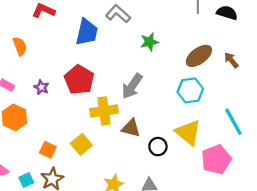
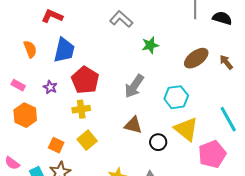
blue trapezoid: (87, 32) -> (64, 50), moved
cyan hexagon: (190, 90) -> (176, 97), moved
yellow cross: (104, 111) -> (81, 109), moved, size x0.7

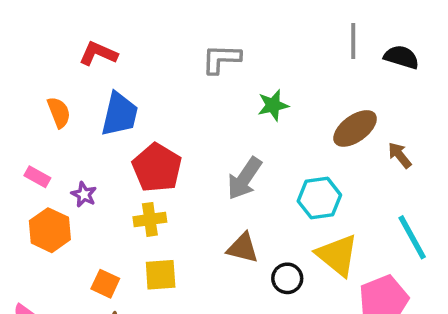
gray L-shape: (121, 19) -> (221, 59), turned -40
brown arrow: (226, 62) -> (400, 155), moved
purple star: (50, 87) -> (84, 194), moved
yellow square: (87, 140) -> (161, 275), turned 36

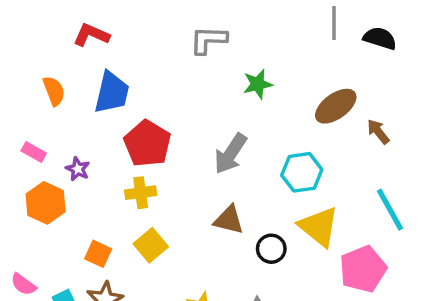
yellow square: (161, 275) -> (151, 245), turned -36

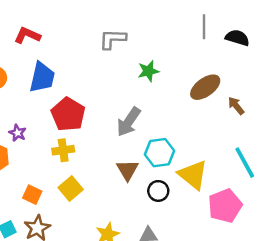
cyan hexagon: (302, 172) -> (160, 153), moved
brown triangle: (229, 220) -> (127, 170), turned 45

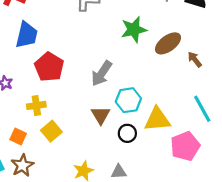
green star: (148, 71) -> (134, 29), moved, size x1.4
yellow cross: (63, 150) -> (36, 105), moved
yellow triangle: (193, 175) -> (157, 119), turned -44

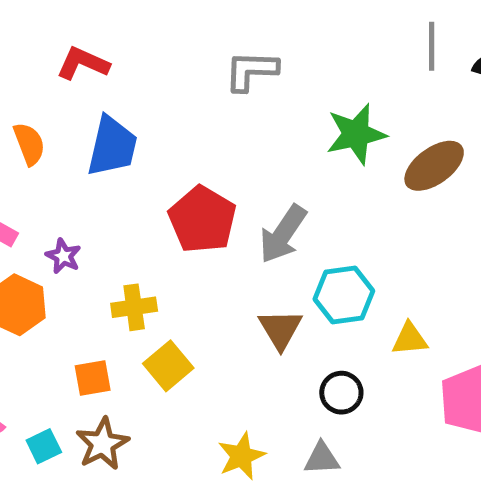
red pentagon: (49, 67) -> (202, 219), moved
yellow triangle: (157, 119) -> (410, 339), size x0.6
black circle: (127, 133) -> (341, 393), moved
orange square: (18, 137) -> (93, 378), turned -35

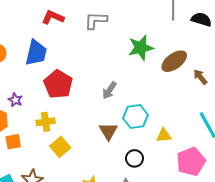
red L-shape: (83, 63) -> (53, 17), moved
red pentagon: (202, 219) -> (58, 84), moved
gray arrow: (283, 234) -> (109, 90), size x0.7
orange square: (93, 378) -> (13, 142), moved

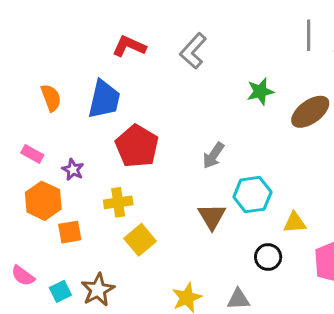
gray L-shape: (96, 20) -> (193, 51), turned -50
green star: (141, 48) -> (260, 91), size x0.7
black circle: (134, 158) -> (268, 257), moved

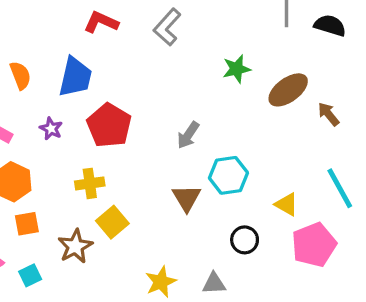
purple star: (73, 170) -> (51, 129), moved
yellow triangle: (295, 223) -> (287, 204), moved, turned 35
orange square: (70, 232) -> (27, 224), moved
brown star: (98, 290) -> (75, 246), moved

